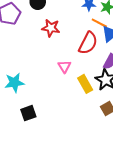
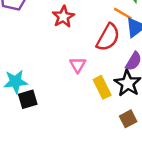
red star: (51, 28) -> (63, 17), turned 30
black square: (28, 113) -> (28, 99), moved

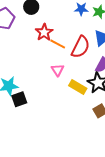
orange line: (123, 14) -> (58, 44), moved
yellow rectangle: (102, 87) -> (78, 87), turned -30

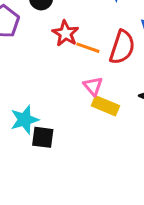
yellow rectangle: (78, 87) -> (105, 106), moved
black square: (19, 99) -> (43, 137), turned 35

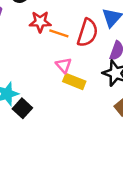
red star: (65, 33) -> (40, 22), turned -30
black square: (43, 137) -> (22, 108), turned 36

